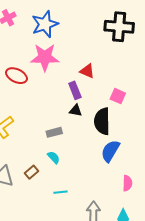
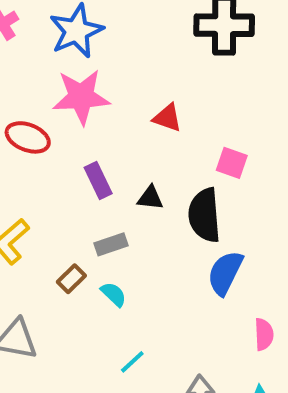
purple rectangle: (75, 90) -> (98, 181), moved
brown rectangle: (32, 172) -> (71, 279), moved
cyan line: (60, 192) -> (132, 362), turned -32

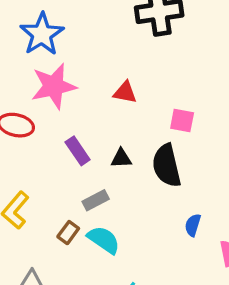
blue semicircle: (225, 273) -> (193, 225), moved, size x0.6
cyan semicircle: (114, 294) -> (104, 240), size x1.5

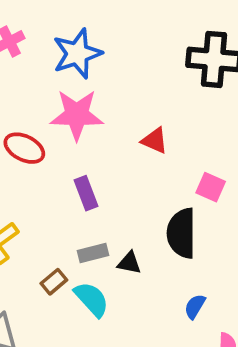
black triangle: (121, 158) -> (129, 263), moved

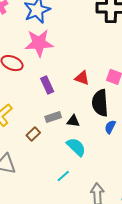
red triangle: (155, 141) -> (82, 78), moved
cyan semicircle: (92, 299) -> (76, 147), moved
blue semicircle: (195, 306) -> (110, 127), moved

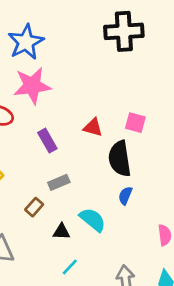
black triangle: (73, 121) -> (61, 232), moved
blue semicircle: (110, 127) -> (125, 196), moved
cyan line: (63, 176) -> (70, 267), moved

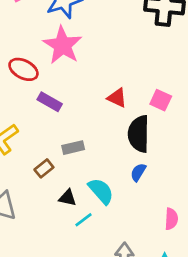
pink star: (32, 86) -> (63, 45), turned 30
purple rectangle: (47, 141) -> (50, 102), moved, turned -40
cyan line: (70, 267) -> (84, 220), moved

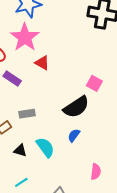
red triangle: (117, 98) -> (42, 63), moved
black semicircle: (139, 134) -> (76, 107), turned -128
cyan line: (84, 220) -> (21, 182), moved

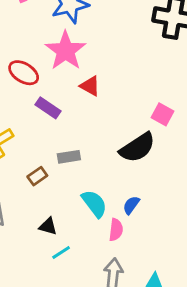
blue semicircle: (74, 135) -> (131, 205), moved
black triangle: (20, 150) -> (48, 226), moved
pink semicircle: (96, 172) -> (116, 230), moved

